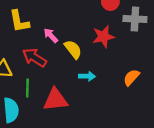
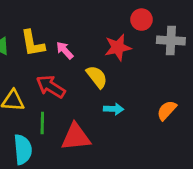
pink arrow: (51, 35) -> (65, 50), moved
red star: (103, 37) -> (118, 47), moved

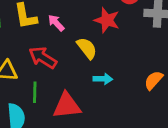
red star: (118, 47) -> (107, 20), turned 30

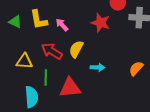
yellow semicircle: (87, 48) -> (76, 49), moved, turned -114

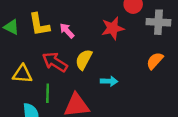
red star: (101, 23) -> (113, 28), turned -30
orange semicircle: (136, 68) -> (155, 61), moved

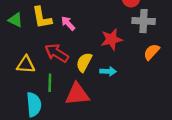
gray cross: (158, 22) -> (144, 21), moved
red star: (113, 28) -> (112, 39), moved
yellow semicircle: (84, 60) -> (84, 62), moved

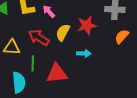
yellow semicircle: (84, 62) -> (63, 32), moved

